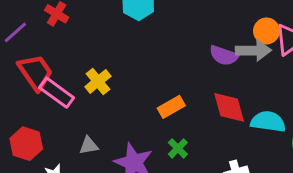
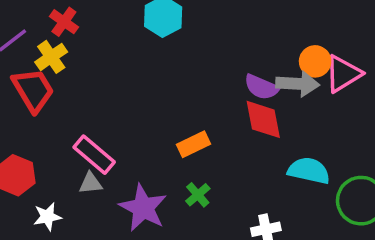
yellow cross: (98, 81) -> (51, 57), moved
pink rectangle: (57, 93) -> (94, 155), moved
red diamond: (229, 107) -> (263, 119), moved

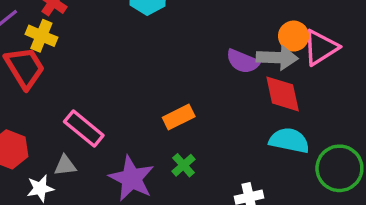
yellow cross: (51, 57) -> (41, 36), turned -32
red diamond: (263, 119) -> (283, 94), moved
gray triangle: (91, 183) -> (65, 165), moved

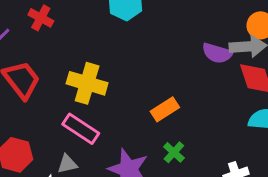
yellow cross: (41, 36) -> (87, 83), moved, size x1.4

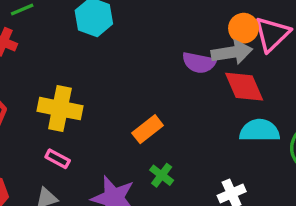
pink rectangle: (81, 129) -> (58, 159), size x0.6

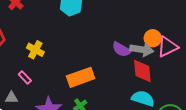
yellow cross: (60, 109) -> (35, 50), size x0.7
orange rectangle: (148, 129) -> (81, 77), size x1.5

